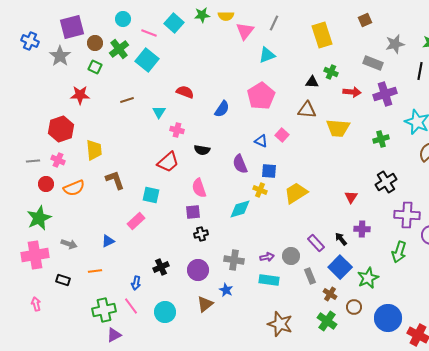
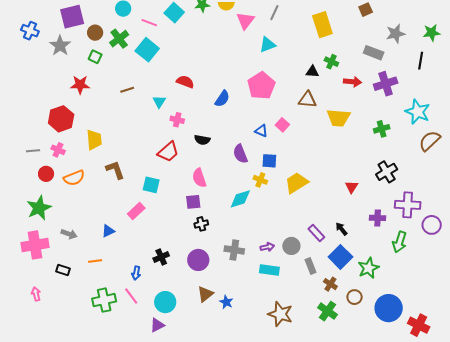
purple cross: (362, 229) -> (378, 218), moved
blue star: (226, 290) -> (226, 302), moved
purple triangle: (114, 335) -> (157, 325), moved

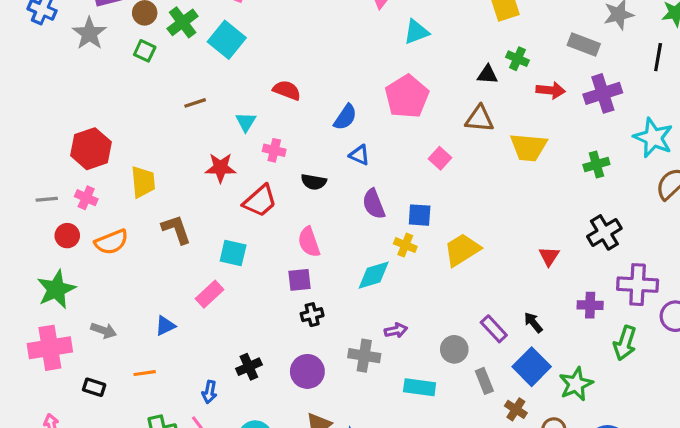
red star: (80, 85) -> (220, 168), moved
blue triangle: (261, 131) -> (359, 155), moved
purple arrow: (267, 247) -> (396, 330), moved

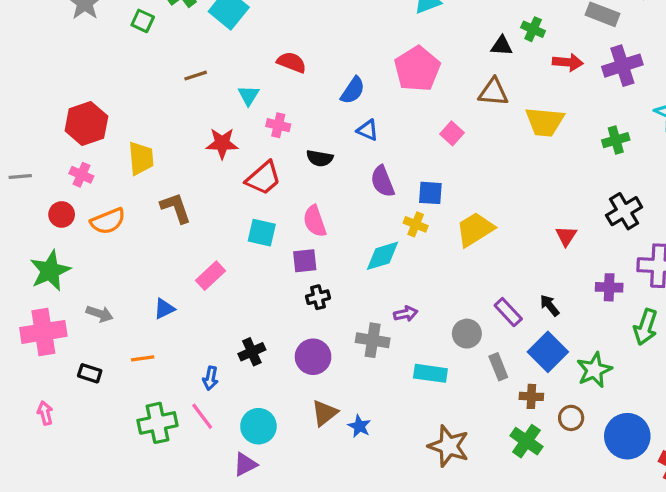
gray line: (47, 199) -> (20, 176), moved
cyan square: (233, 253) -> (262, 233), moved
brown cross: (516, 409) -> (531, 396), turned -30

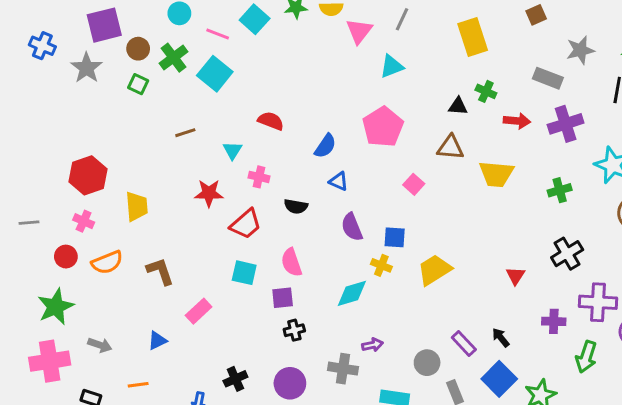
brown L-shape: (176, 208) -> (160, 271), moved

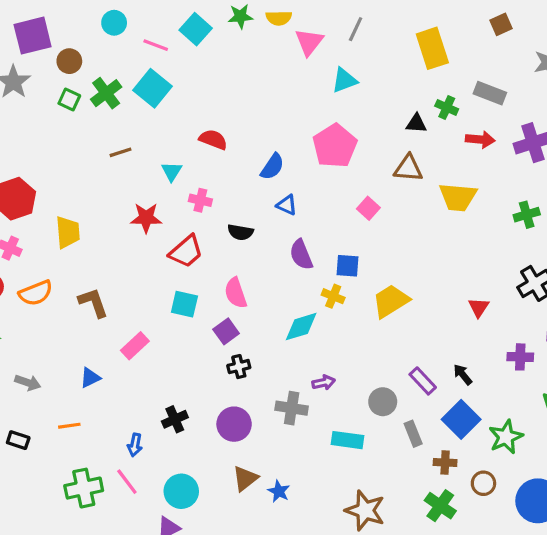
green cross: (173, 58) -> (106, 93), moved
gray rectangle: (548, 78) -> (490, 93), moved
purple square: (283, 298) -> (226, 331), turned -30

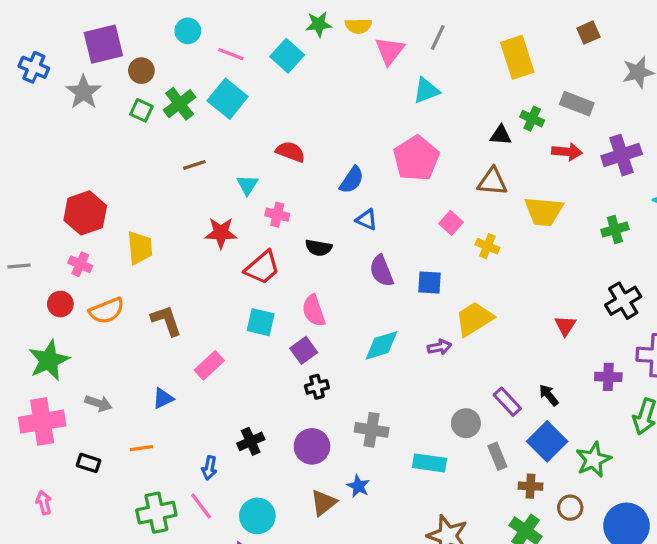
cyan square: (196, 29) -> (287, 56), moved
yellow cross: (333, 296) -> (487, 246), moved
purple arrow: (324, 383) -> (439, 347), moved
blue star: (279, 491) -> (358, 486), moved

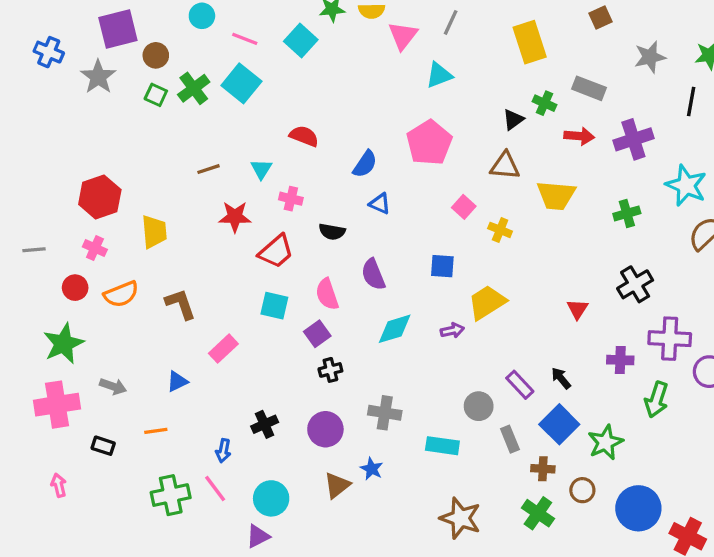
black triangle: (501, 135) -> (513, 120), turned -40
brown line: (194, 165) -> (209, 169), moved
purple semicircle: (381, 271) -> (373, 274), moved

